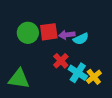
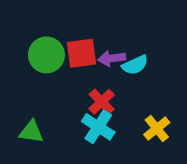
cyan cross: (78, 73) -> (98, 127), moved
green triangle: (19, 79) -> (31, 132), size x0.7

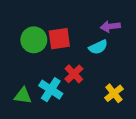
purple arrow: (112, 58) -> (110, 26), moved
cyan cross: (98, 127) -> (51, 90), moved

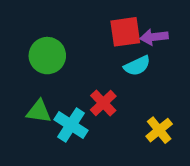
red square: (59, 39) -> (125, 32), moved
green triangle: (23, 96) -> (39, 111), moved

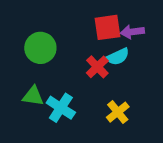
red cross: (103, 103) -> (97, 67), moved
yellow cross: (159, 130) -> (118, 112), moved

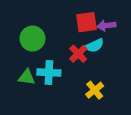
cyan cross: (61, 108) -> (49, 73), moved, turned -30

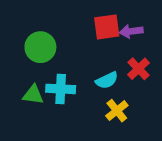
cyan semicircle: (95, 46) -> (107, 80), moved
red cross: (78, 54) -> (138, 69), moved

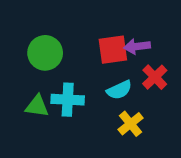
red square: (107, 27) -> (113, 50), moved
purple arrow: (131, 31) -> (137, 46), moved

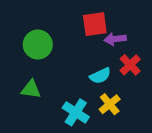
red square: (113, 50) -> (95, 24), moved
cyan cross: (68, 100) -> (76, 112), moved, turned 30

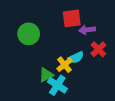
green triangle: (31, 89) -> (46, 75), moved, turned -35
yellow cross: (110, 104) -> (65, 65), moved

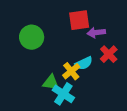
green triangle: (46, 75) -> (51, 82), turned 35

